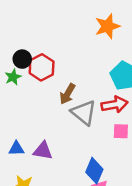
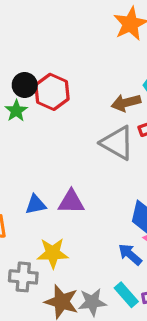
brown arrow: (67, 94) -> (126, 103), moved, turned 55

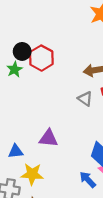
gray triangle: (117, 143) -> (85, 99), size x0.6
blue triangle: (36, 205) -> (16, 151), moved

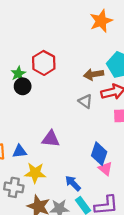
black circle: (22, 51) -> (23, 86), moved
blue arrow: (88, 180) -> (73, 183), moved

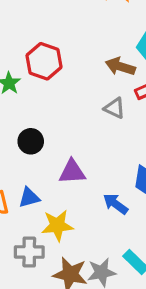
brown arrow: (94, 74) -> (120, 66), turned 36
black circle: (23, 86) -> (31, 141), moved
blue arrow: (73, 183) -> (115, 204), moved

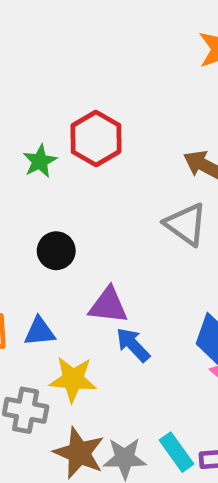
gray triangle: (115, 108) -> (186, 224), size x1.4
blue arrow: (115, 204) -> (133, 345), moved

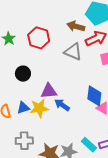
red hexagon: (96, 138) -> (39, 38), moved
yellow star: (73, 379) -> (39, 108), moved

